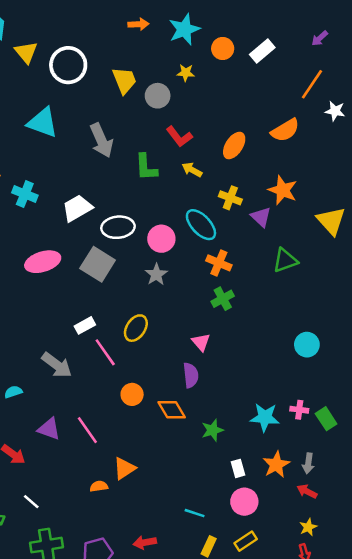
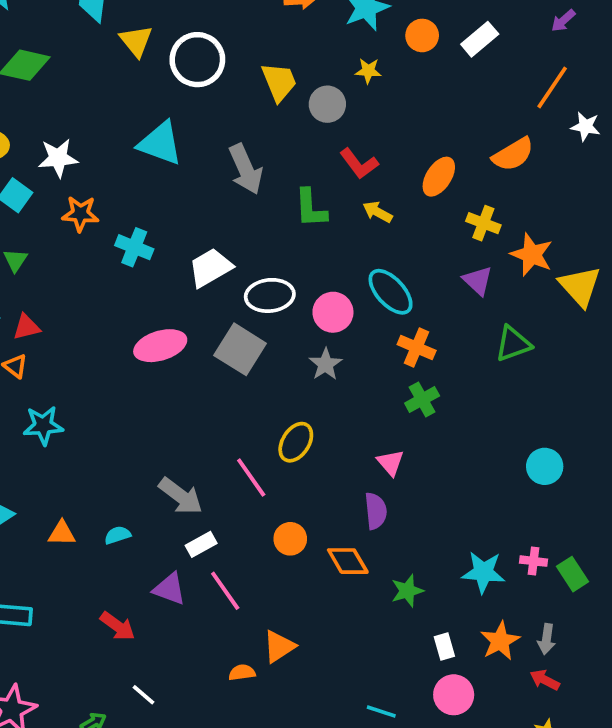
orange star: (283, 190) -> (532, 255), moved
yellow cross: (230, 198) -> (483, 223), moved
white rectangle: (85, 325) -> (201, 544), moved

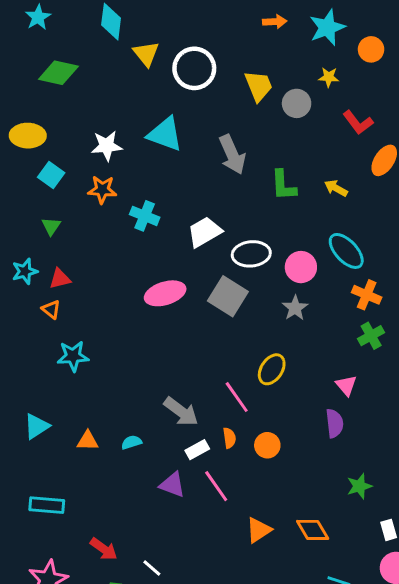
white star: (58, 158) -> (107, 146), moved
red L-shape: (359, 164) -> (358, 122), moved
orange diamond: (348, 561) -> (313, 530), moved
red arrow: (118, 626) -> (104, 549), moved
orange semicircle: (242, 673) -> (229, 438), moved, turned 90

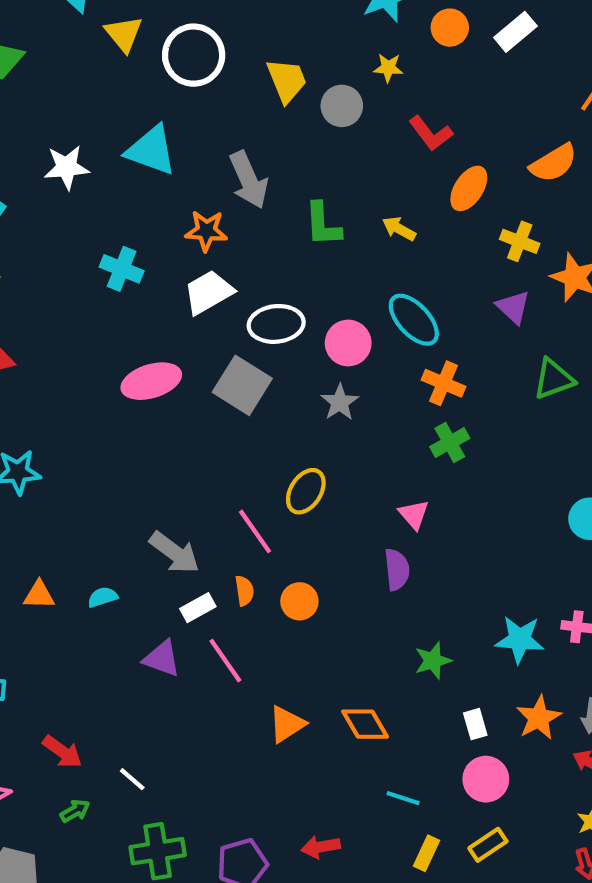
orange star: (102, 190) -> (206, 231), moved

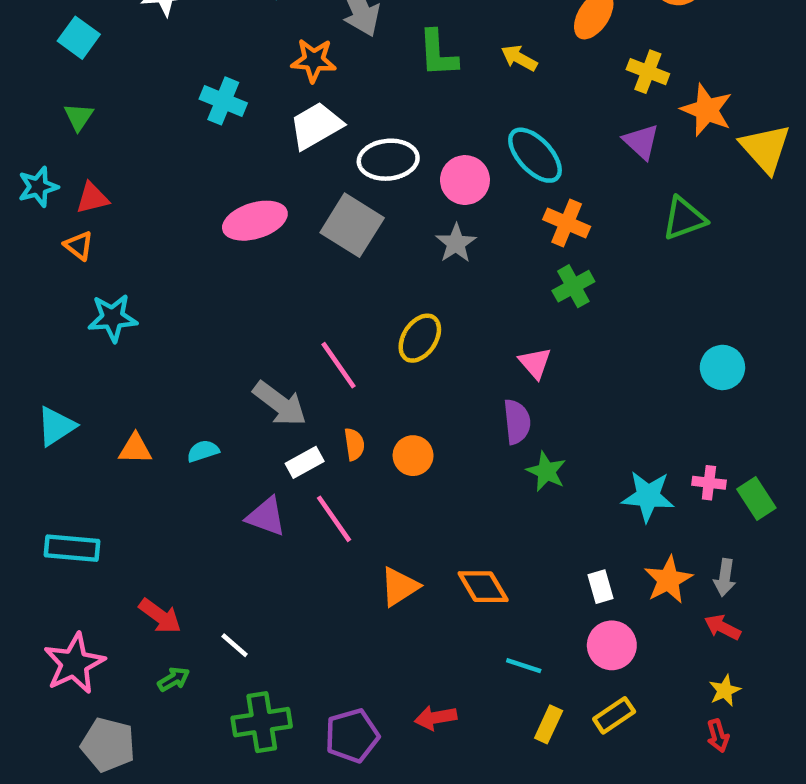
pink line: (255, 531) -> (338, 365), moved
green star: (433, 661) -> (546, 471), moved, turned -30

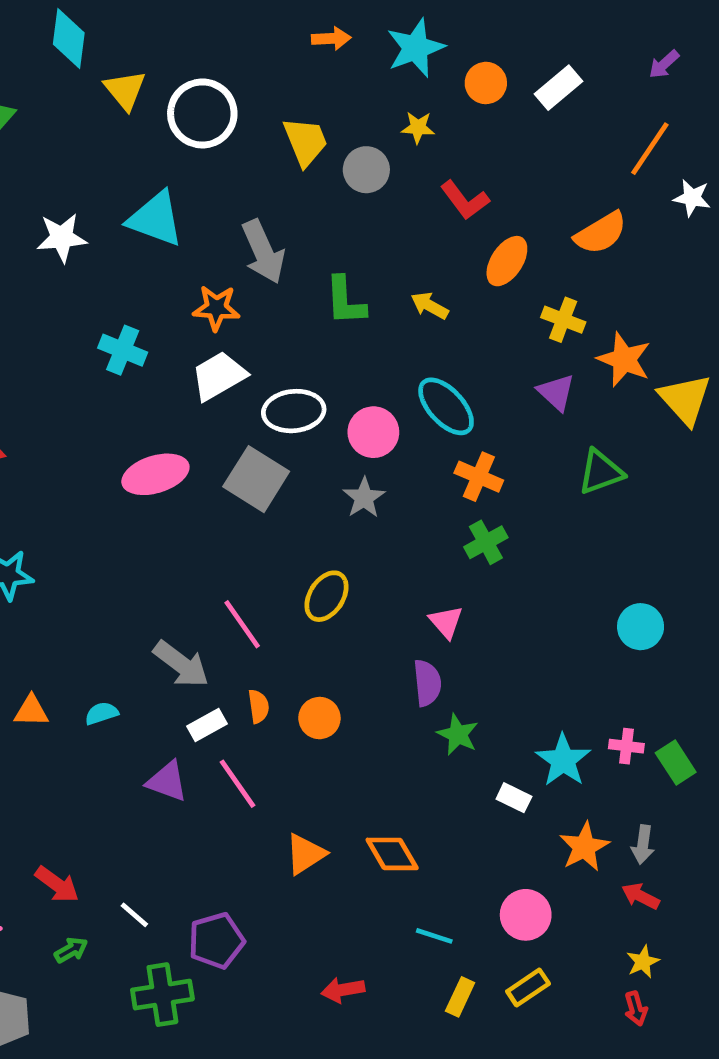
cyan star: (648, 496) -> (563, 760), turned 30
white rectangle: (601, 587) -> (514, 798), moved, turned -48
purple pentagon: (352, 736) -> (216, 941), moved

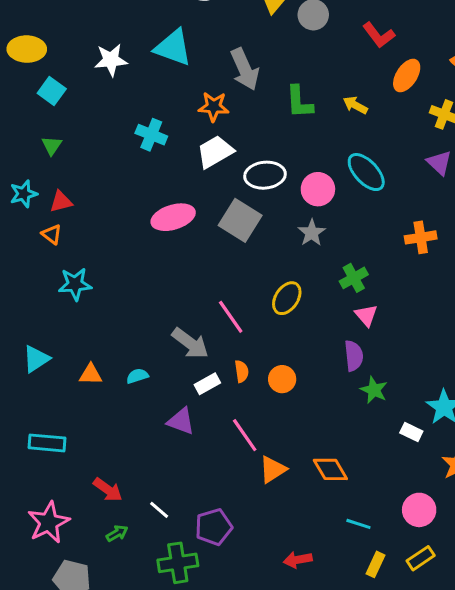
orange cross: (479, 477) -> (421, 237), moved, turned -32
green cross: (486, 542) -> (354, 278), moved
pink line: (237, 784) -> (245, 435), moved

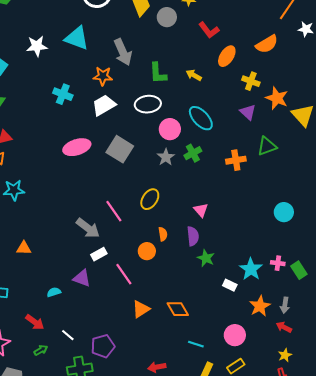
white ellipse: (265, 175) -> (148, 104), moved
green cross: (354, 278) -> (193, 153), moved
orange semicircle: (242, 371) -> (163, 234), moved
cyan semicircle: (137, 376) -> (54, 292), moved
pink line: (245, 435) -> (124, 274), moved

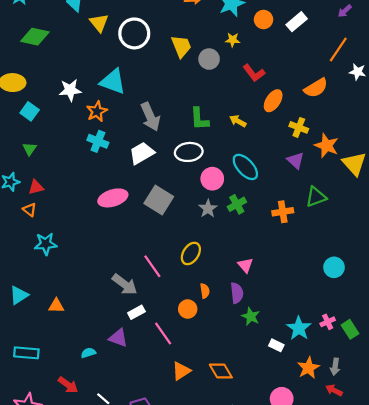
gray arrow: (123, 52) -> (150, 117), moved
orange star: (103, 76) -> (97, 111), moved, turned -30
pink cross: (278, 263) -> (328, 322), turned -32

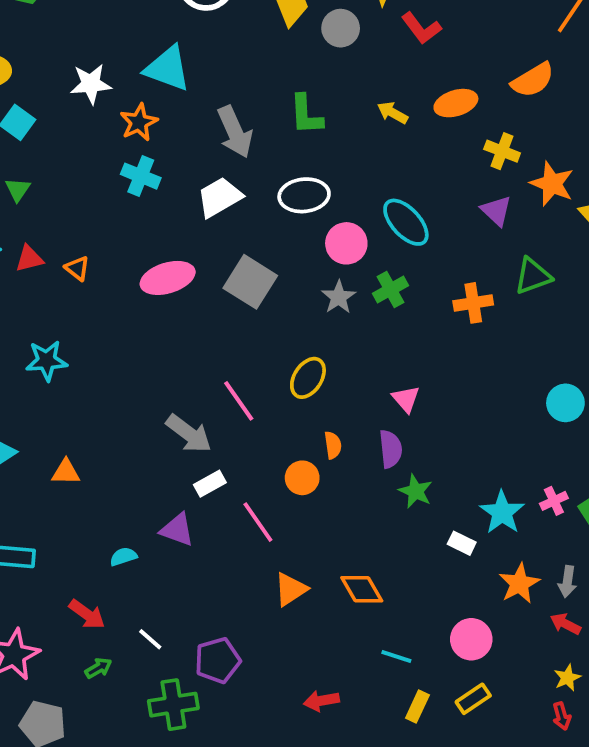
red L-shape: (254, 73) -> (421, 28), moved
orange ellipse: (273, 101) -> (456, 103), turned 40
green L-shape: (199, 119) -> (306, 115), moved
yellow arrow: (238, 121) -> (392, 113), moved
orange triangle: (30, 210) -> (77, 268), moved

